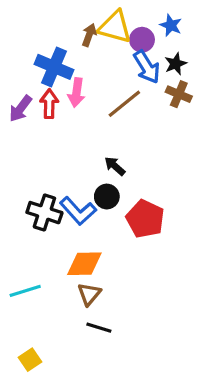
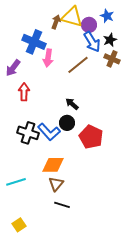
red arrow: (49, 104) -> (24, 92), moved

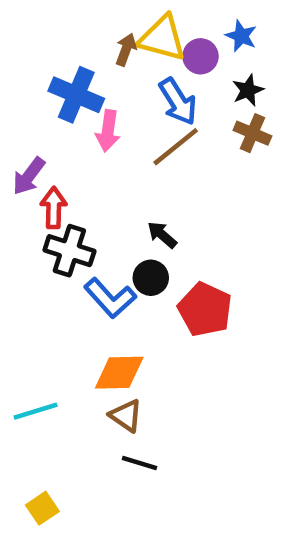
blue arrow: (92, 42) -> (178, 101), moved
purple arrow: (13, 68) -> (29, 176), moved
black cross: (28, 133) -> (69, 251), moved
brown triangle: (56, 184) -> (126, 416), turned -35

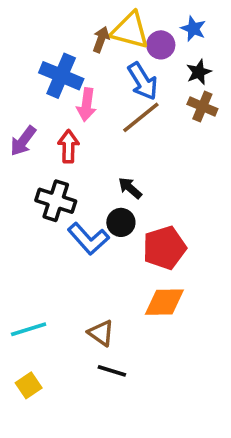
red arrow: (54, 208) -> (68, 146), moved
red pentagon: (205, 309) -> (164, 248), turned 30
orange diamond: (119, 373) -> (164, 302), moved
yellow square: (42, 508) -> (29, 385), moved

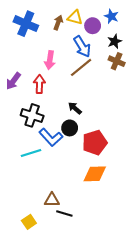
yellow triangle: (130, 30) -> (75, 17), size x0.7
blue cross: (61, 76) -> (26, 24), moved
cyan line: (29, 329) -> (31, 153), moved
brown triangle: (101, 333) -> (52, 200), moved, turned -35
yellow square: (29, 385) -> (29, 222), moved

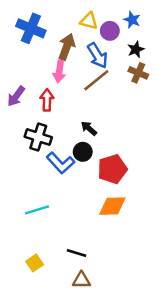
brown arrow: (58, 23) -> (67, 47), moved, size x1.5
cyan line: (31, 153) -> (37, 210), moved
brown triangle: (52, 200) -> (81, 280), moved

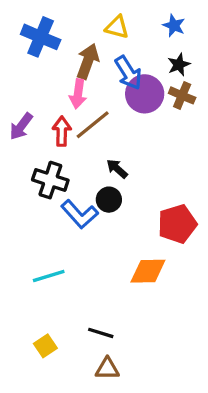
purple circle: (110, 31) -> (145, 94), moved, size x1.5
brown line: (96, 80) -> (93, 125), moved
red pentagon: (112, 169) -> (177, 224), moved

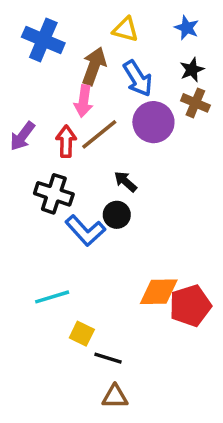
purple circle: (145, 94) -> (153, 122), moved
red pentagon: (177, 224) -> (190, 306), moved
yellow square: (45, 346) -> (82, 334), moved, turned -30

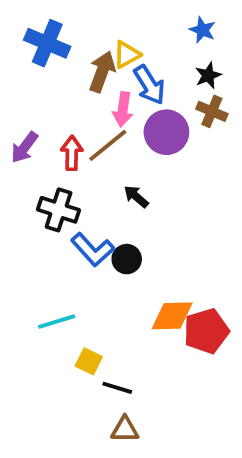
yellow triangle: (125, 29) -> (127, 55), moved, turned -44
pink arrow: (84, 101) -> (123, 109), moved
black circle: (117, 215) -> (127, 259), moved

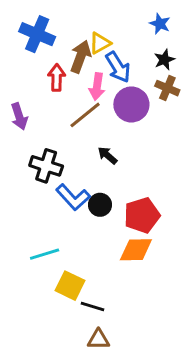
purple arrow: (24, 147) -> (19, 116), turned -55
red arrow: (72, 153) -> (57, 78), moved
red pentagon: (206, 331) -> (142, 215), moved
yellow square: (89, 361) -> (70, 286), size x1.4

